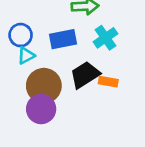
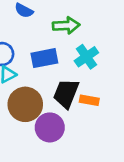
black trapezoid: (85, 75) -> (66, 93), turned -36
purple circle: (41, 109) -> (50, 127), moved

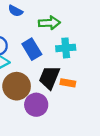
cyan cross: (86, 57) -> (66, 48), turned 30
blue rectangle: (44, 58) -> (32, 49), turned 70

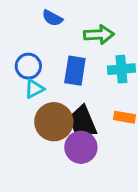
blue rectangle: (32, 49) -> (75, 71), turned 40
black trapezoid: (49, 77) -> (82, 122), moved, turned -45

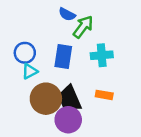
blue semicircle: (52, 18) -> (67, 14), moved
green arrow: (99, 35) -> (83, 27), turned -50

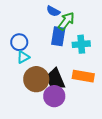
blue rectangle: (63, 56) -> (58, 36), moved
orange rectangle: (104, 95) -> (83, 76), size x1.5

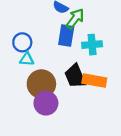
cyan triangle: (23, 57) -> (27, 59), turned 32
black trapezoid: (55, 79) -> (75, 76), moved
purple circle: (54, 96) -> (46, 103), moved

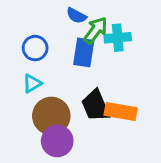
blue circle: (22, 42) -> (35, 48), moved
cyan cross: (92, 45) -> (118, 38), moved
cyan triangle: (27, 59) -> (32, 83), turned -35

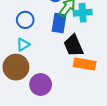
black trapezoid: (96, 106) -> (73, 46), moved
brown circle: (51, 116) -> (16, 67), moved

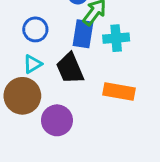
cyan cross: (83, 13) -> (116, 38), moved
black trapezoid: (73, 46) -> (70, 68), moved

